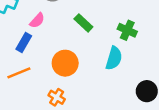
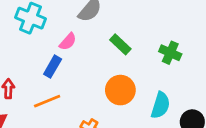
cyan semicircle: (114, 58) -> (160, 105), moved
orange circle: (65, 63) -> (120, 90), moved

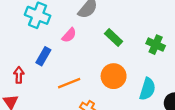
blue rectangle: (53, 67) -> (43, 56), moved
orange line: (47, 101) -> (69, 83), moved

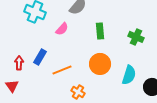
green rectangle: (114, 38) -> (100, 31), turned 42
blue rectangle: (43, 56) -> (40, 57), moved

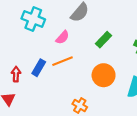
green rectangle: (100, 31) -> (104, 40), turned 49
orange line: (62, 70) -> (62, 61), moved

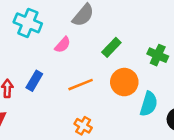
orange line: (62, 61) -> (81, 85), moved
orange circle: (104, 75) -> (124, 82), moved

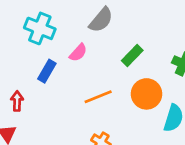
blue rectangle: (34, 81) -> (47, 71), moved

